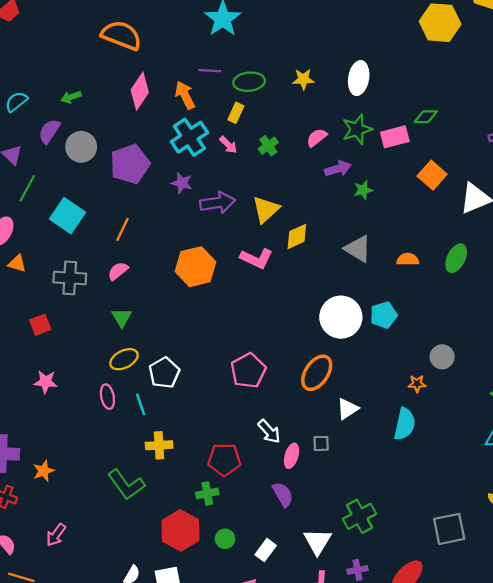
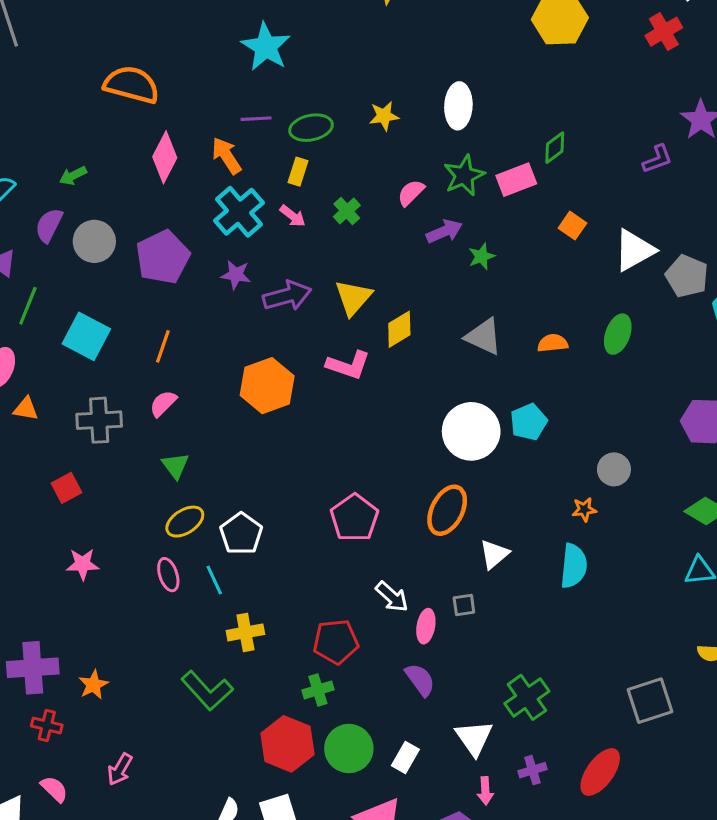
green diamond: (426, 117) -> (555, 148), turned -30
orange square: (432, 175) -> (572, 226), size x0.7
green circle: (225, 539) -> (349, 749), size x1.8

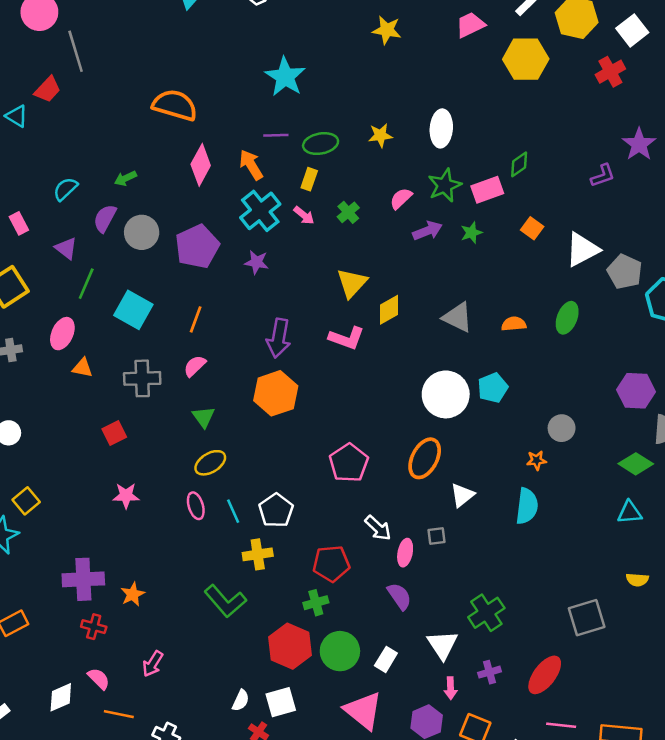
green star: (482, 256) -> (471, 233), moved
purple arrow: (287, 296) -> (279, 338), moved, turned 114
orange hexagon: (267, 386) -> (276, 393), moved
white pentagon: (241, 534) -> (276, 510), moved

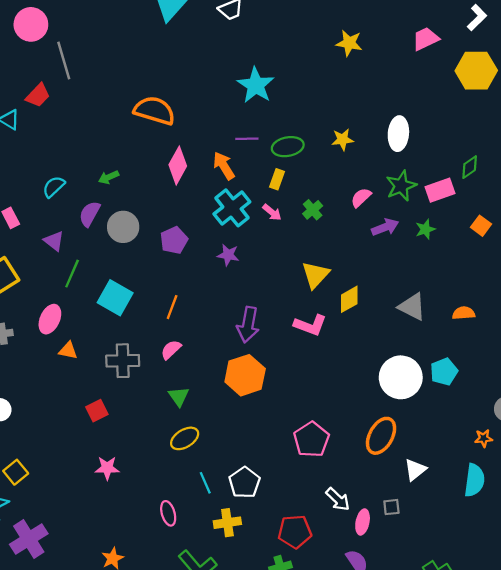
purple pentagon: (197, 247) -> (174, 240), size x0.7
pink ellipse: (196, 506) -> (168, 513), moved
purple cross: (83, 579) -> (29, 539), moved, turned -30

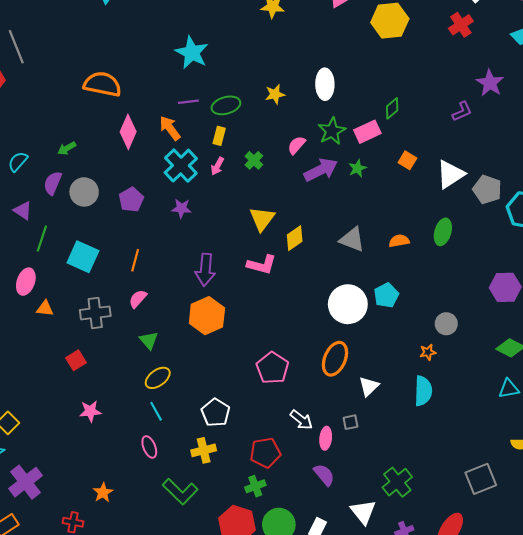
pink arrow: (272, 212) -> (217, 166), turned 84
purple arrow: (385, 227) -> (321, 170), size x1.4
cyan line: (205, 483) -> (156, 411), moved

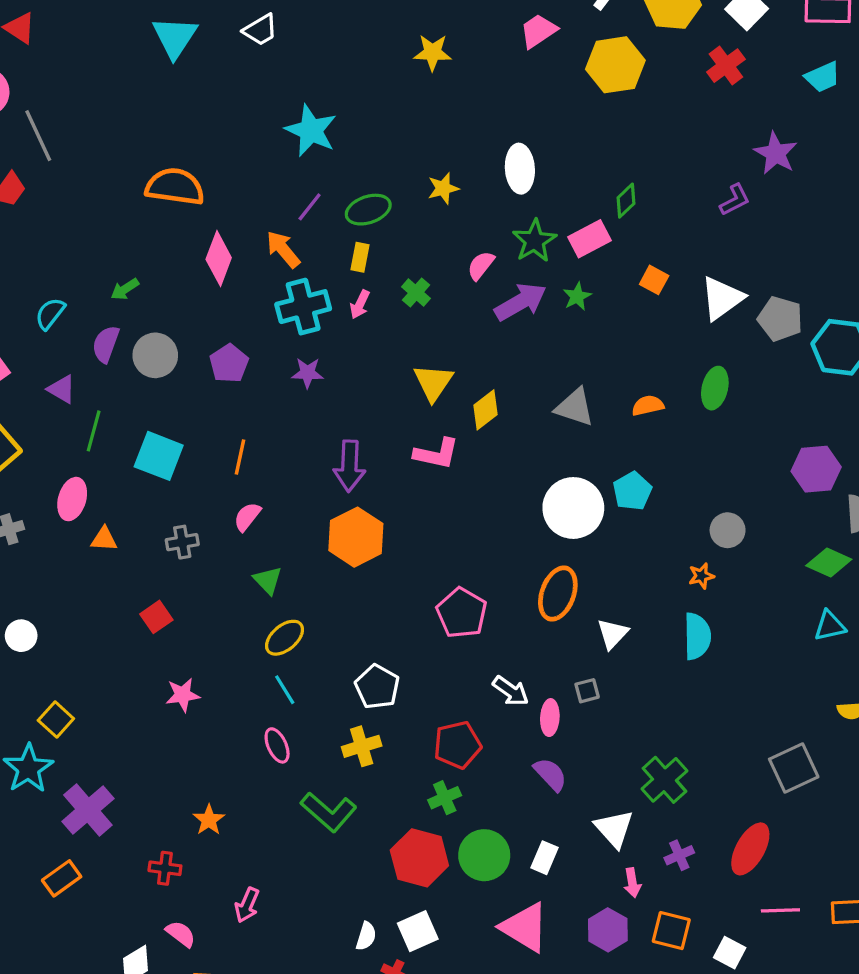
purple line: (188, 102) -> (310, 207), turned -42
cyan cross: (181, 166) -> (303, 307), turned 32
gray cross: (95, 313) -> (182, 542), size x0.7

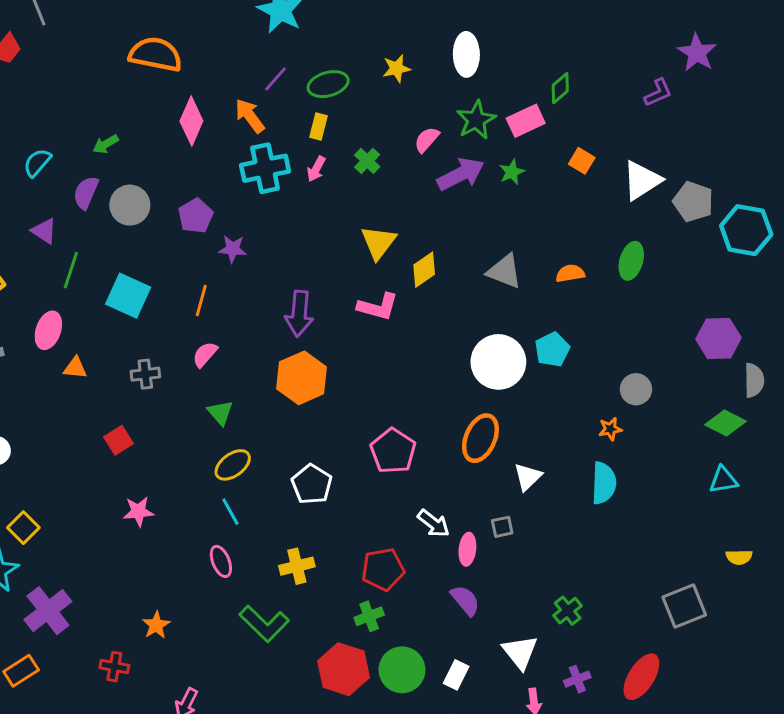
purple star: (308, 373) -> (233, 249), moved
white pentagon: (377, 687) -> (312, 484), moved
green cross: (664, 780) -> (568, 611), size x0.7

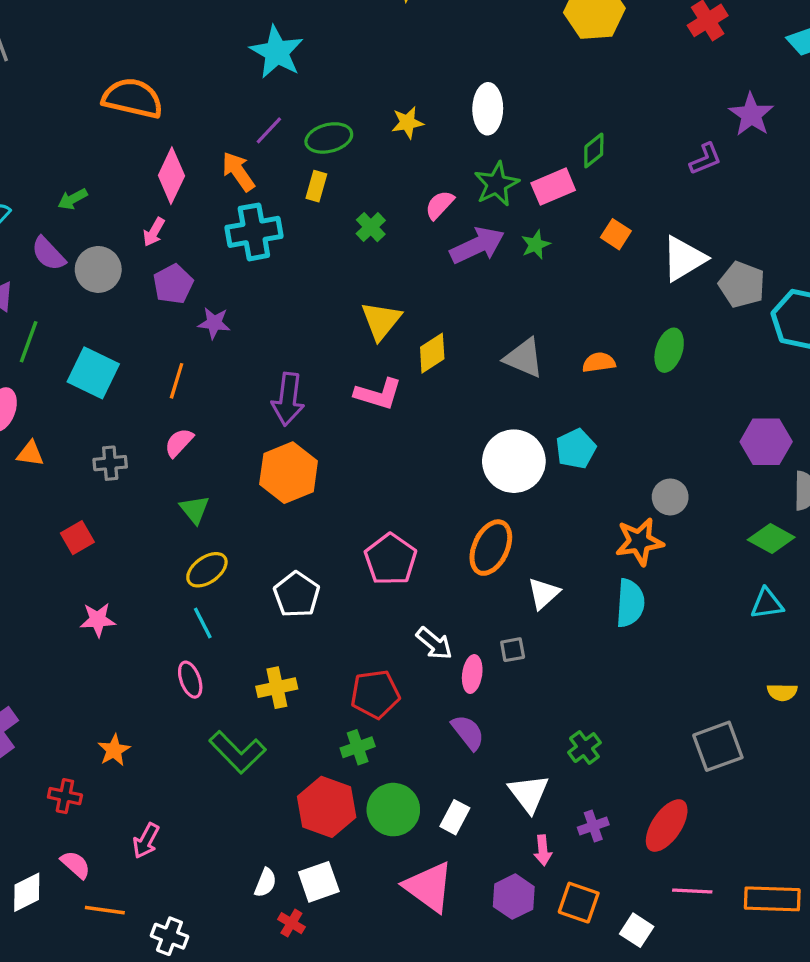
pink arrow: (316, 169) -> (154, 232), moved
purple semicircle: (86, 193) -> (48, 254), turned -68
orange star: (610, 429) -> (639, 542), size x1.8

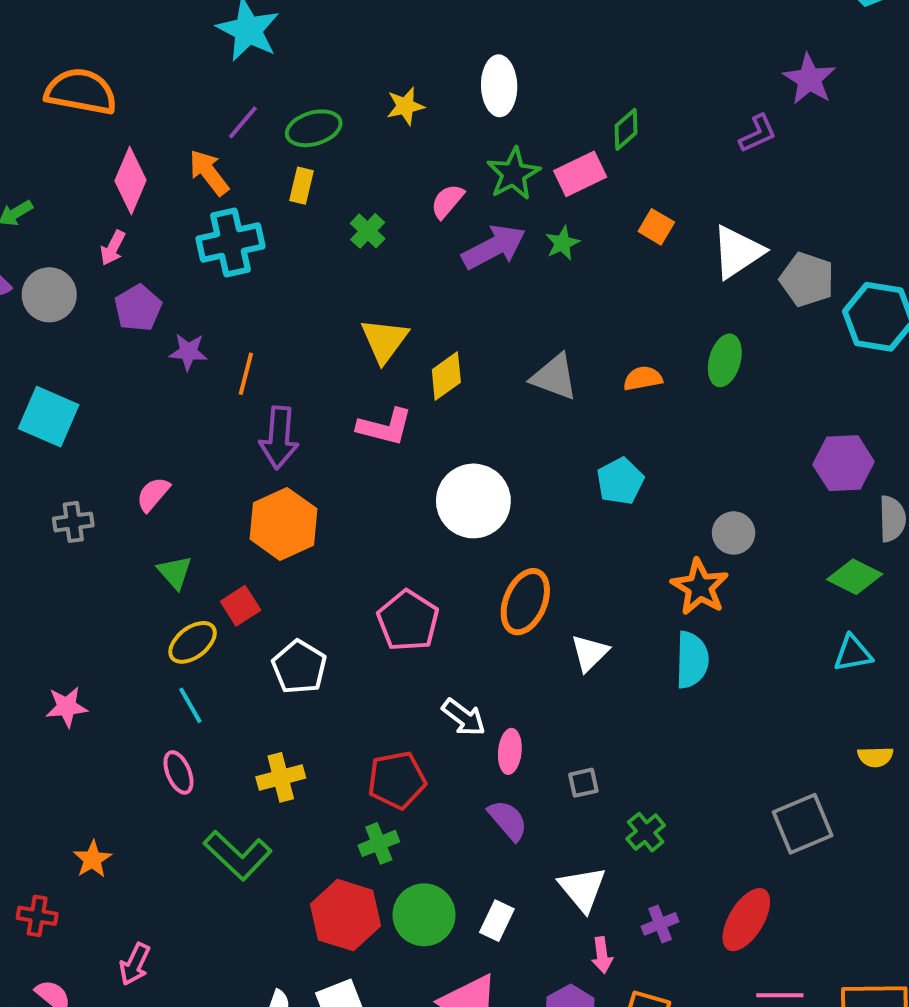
orange line: (177, 381) -> (246, 374), moved
white circle: (514, 461) -> (473, 501), moved
red square: (77, 538) -> (241, 606), moved
orange star: (639, 542) -> (700, 587), turned -30
gray square: (513, 650) -> (583, 783), moved

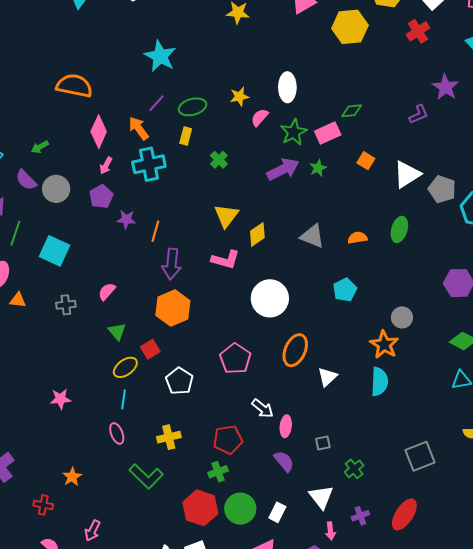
green diamond: (626, 129) -> (352, 111), turned 35
pink semicircle: (447, 201) -> (260, 117), moved
pink arrow: (113, 248) -> (106, 166), moved
cyan line: (190, 705) -> (124, 399), turned 36
gray square: (803, 824) -> (420, 456), moved

